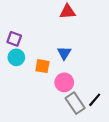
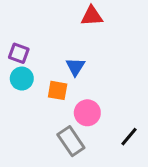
blue triangle: (64, 53) -> (75, 67), moved
gray rectangle: (75, 103) -> (71, 141), moved

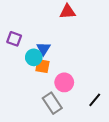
blue triangle: (75, 67) -> (44, 49), moved
cyan circle: (22, 79) -> (34, 57), moved

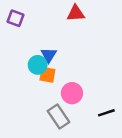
purple square: (14, 39) -> (15, 18), moved
black line: (95, 100) -> (106, 113), turned 32

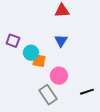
purple square: (15, 18) -> (13, 41), moved
blue triangle: (49, 55) -> (61, 41), moved

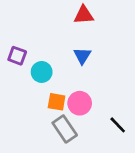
orange square: (39, 61) -> (57, 102), moved
black line: (87, 92) -> (118, 125), turned 64

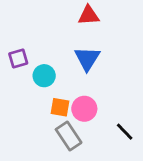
purple square: (17, 56) -> (18, 58), turned -36
blue triangle: (82, 56) -> (87, 58), size x1.4

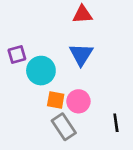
cyan circle: (44, 76) -> (41, 71), size x1.4
black line: (125, 132) -> (116, 123), turned 36

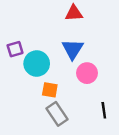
pink circle: (78, 101) -> (87, 73), moved

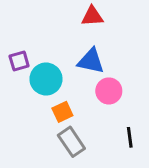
blue triangle: (73, 49) -> (91, 61), turned -50
orange square: (50, 90) -> (62, 112), turned -35

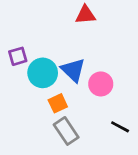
blue triangle: (91, 61) -> (73, 70), moved, turned 32
black line: (130, 137) -> (120, 127), turned -54

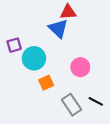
blue triangle: (73, 70) -> (58, 29), moved
gray rectangle: (66, 131) -> (71, 105), moved

